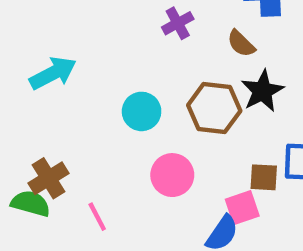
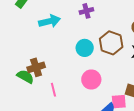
purple cross: (178, 23) -> (86, 11), moved
brown hexagon: (214, 108) -> (111, 43), moved

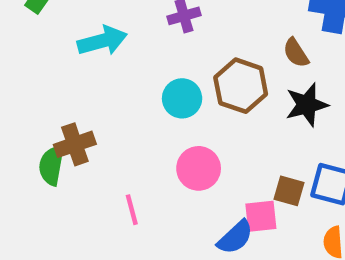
green semicircle: (25, 77) -> (51, 165), turned -108
pink line: (53, 90) -> (132, 210), moved

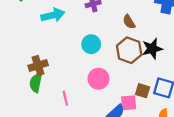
brown semicircle: (296, 53) -> (129, 22), moved
brown hexagon: (241, 86) -> (129, 50), moved
green semicircle: (51, 165) -> (36, 83), moved

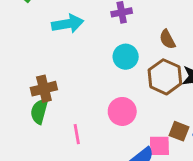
cyan circle: (91, 44) -> (126, 57), moved

